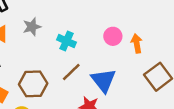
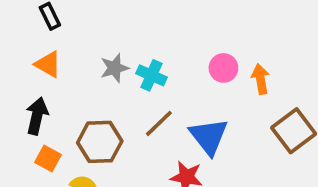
gray star: (32, 27) -> (115, 68), moved

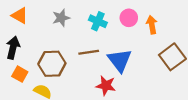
cyan cross: (151, 75) -> (98, 21), moved
brown line: (159, 123) -> (89, 52), turned 36

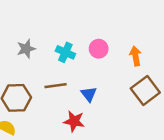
orange arrow: (152, 25) -> (136, 56), moved
blue triangle: (120, 60) -> (89, 94), size x0.6

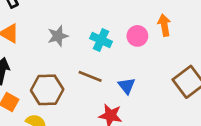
orange arrow: (136, 56) -> (164, 25), moved
brown line: (56, 86) -> (90, 76), turned 30

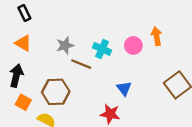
brown line: (90, 76) -> (81, 64), moved

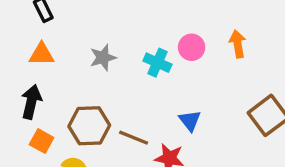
orange triangle: (23, 43) -> (42, 54), turned -30
pink circle: (133, 45) -> (192, 47), moved
brown line: (81, 64) -> (134, 138), moved

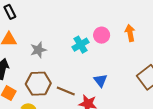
gray star: (103, 58) -> (38, 50), moved
cyan cross: (157, 63) -> (80, 45), turned 35

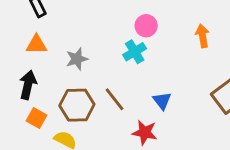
pink circle: (102, 35) -> (146, 26), moved
brown line: (66, 91) -> (114, 99), moved, turned 30

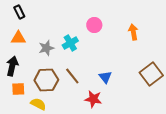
cyan cross: (135, 52) -> (70, 43), moved
orange square: (36, 118) -> (18, 89), turned -32

